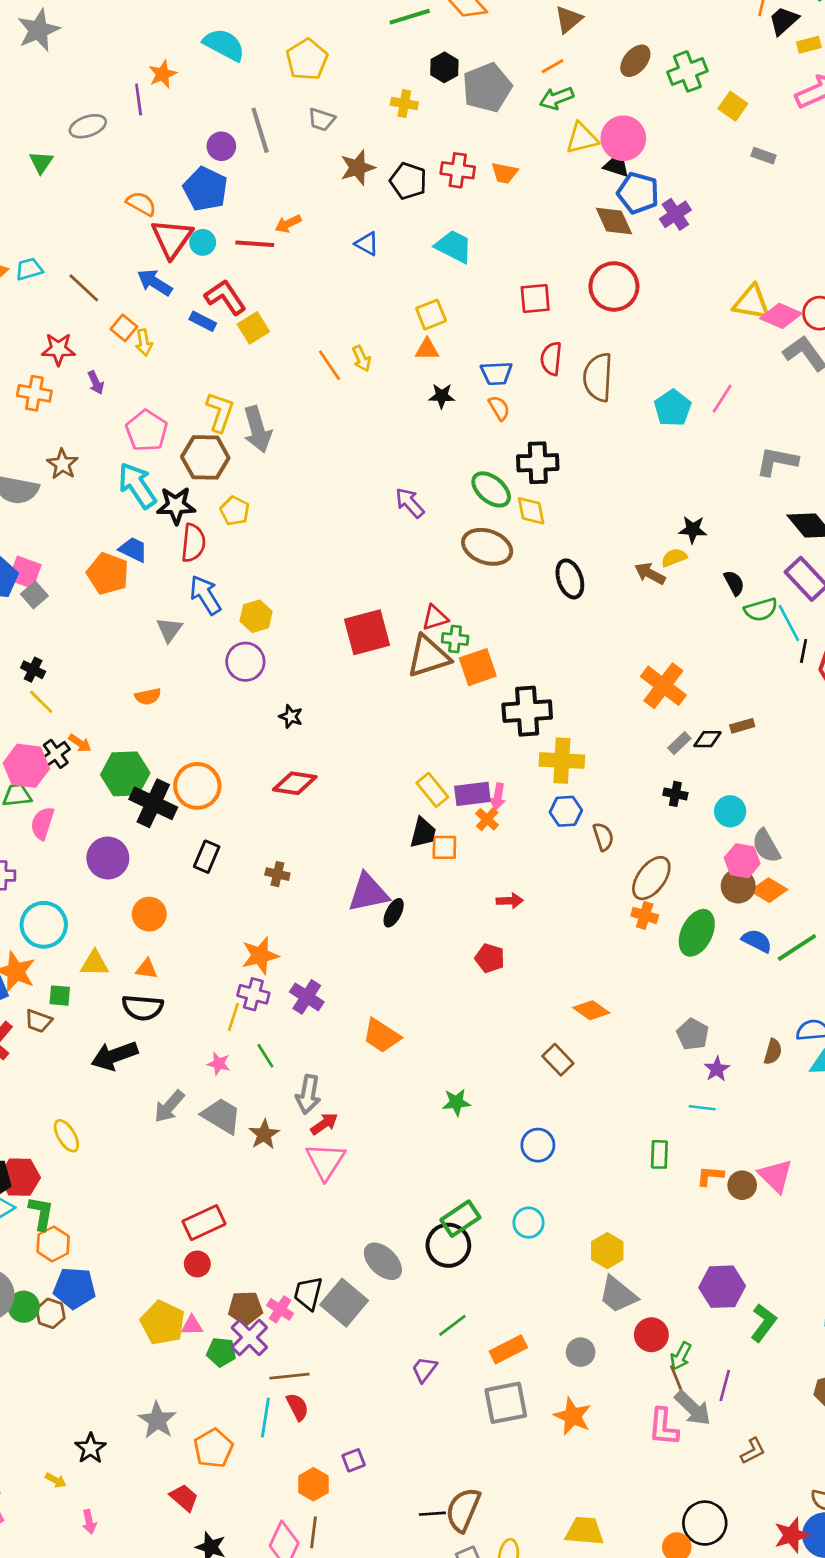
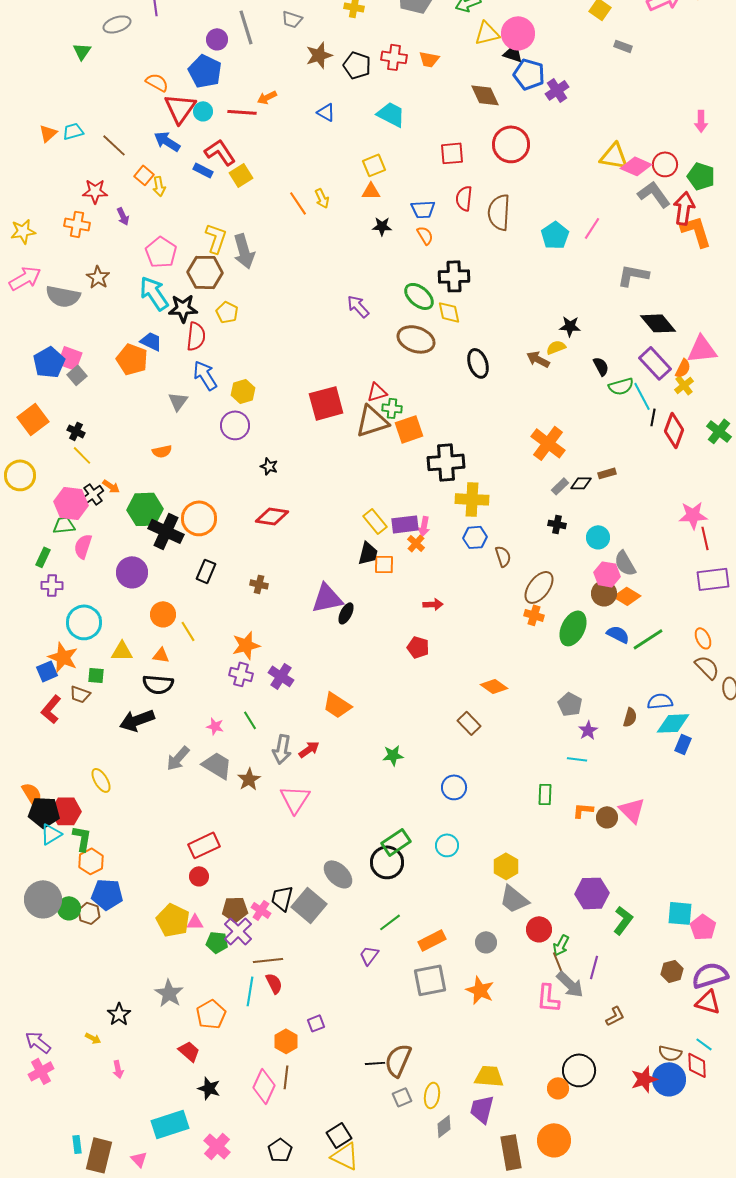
brown diamond: (614, 221) -> (485, 95), moved
yellow line: (233, 1017) -> (188, 631), moved, turned -50
red arrow: (324, 1124) -> (309, 749), moved

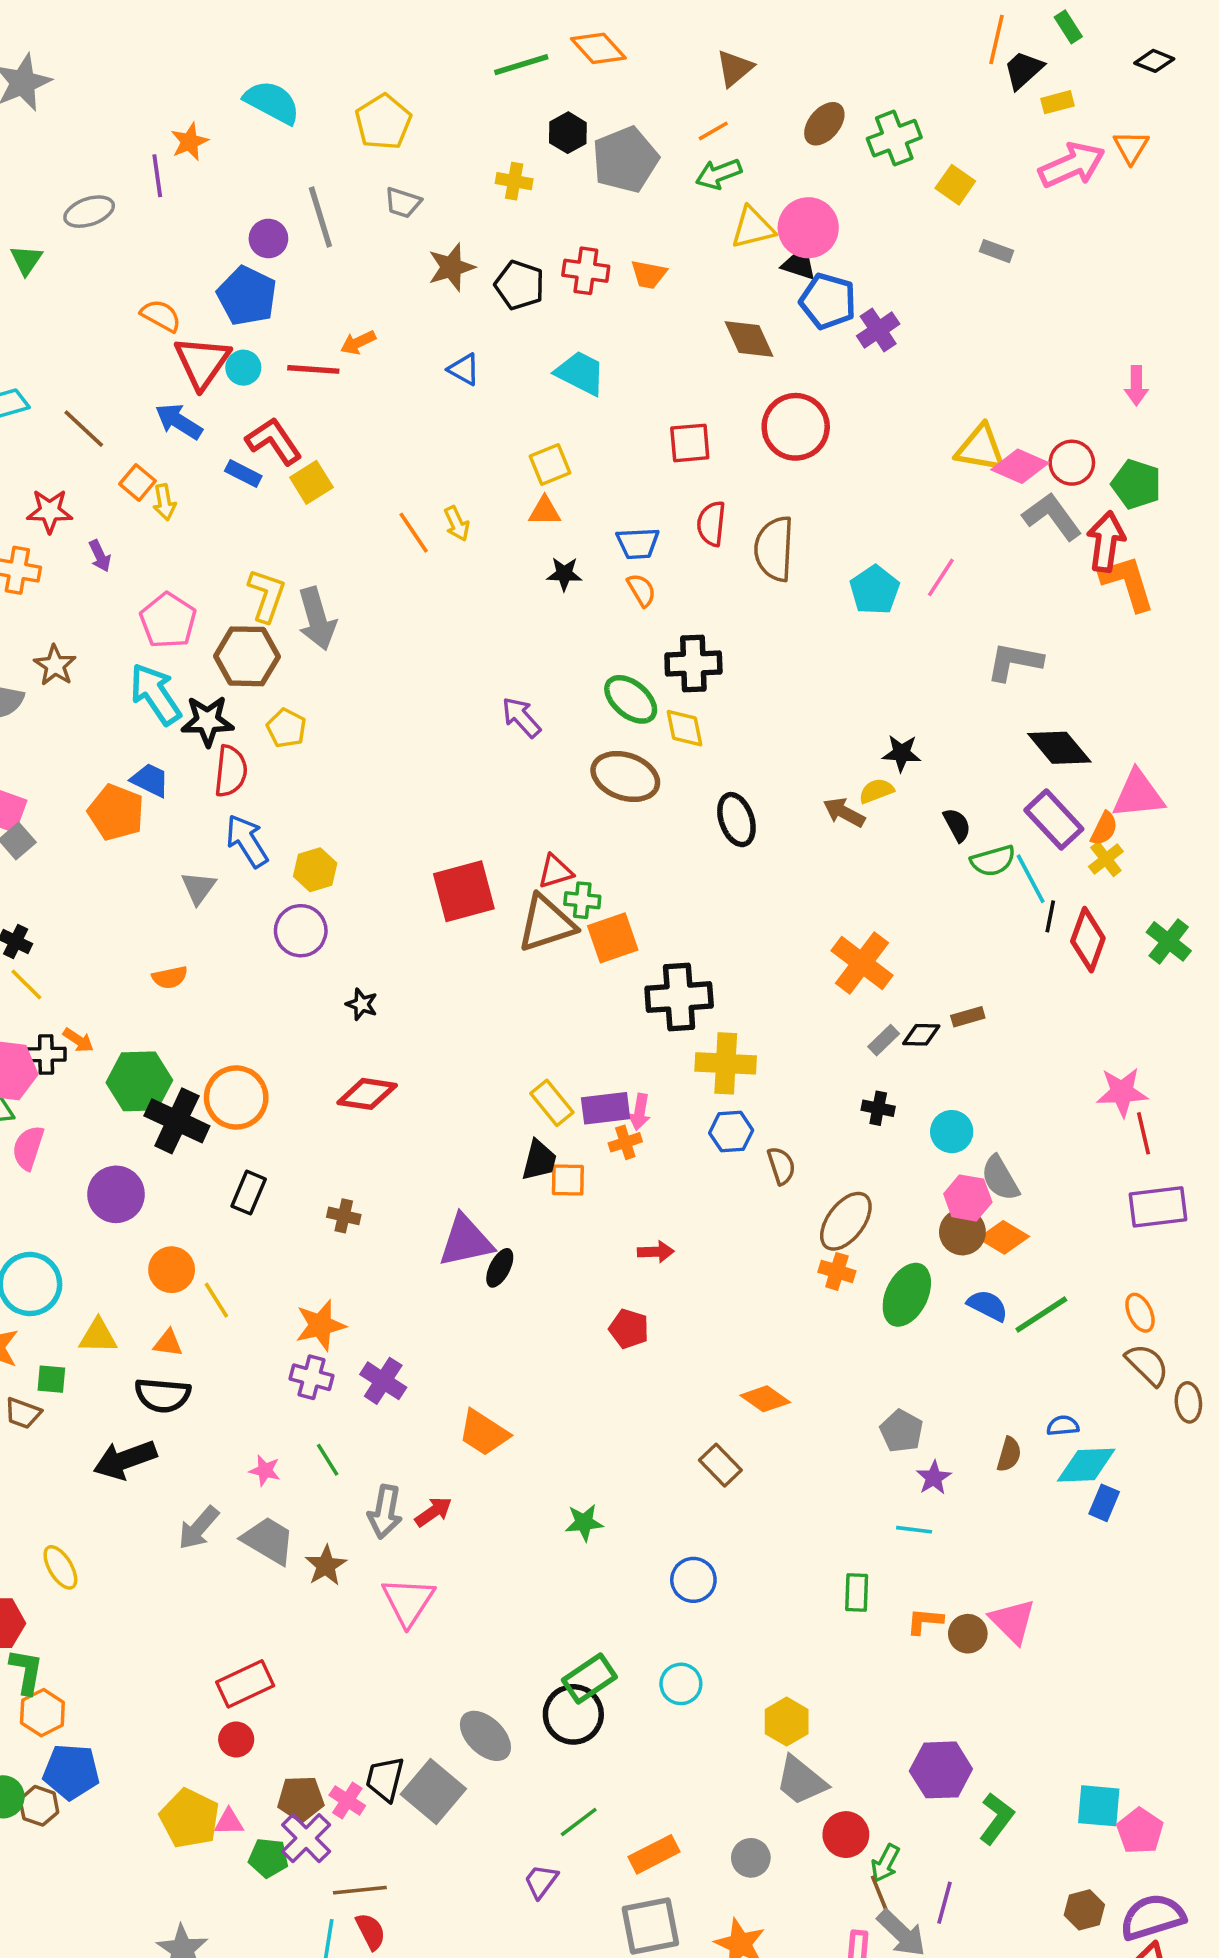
black cross: (93, 494) -> (46, 1054), turned 35
orange cross: (416, 543) -> (625, 1142), turned 30
blue semicircle: (660, 701) -> (1063, 1426), size x0.7

